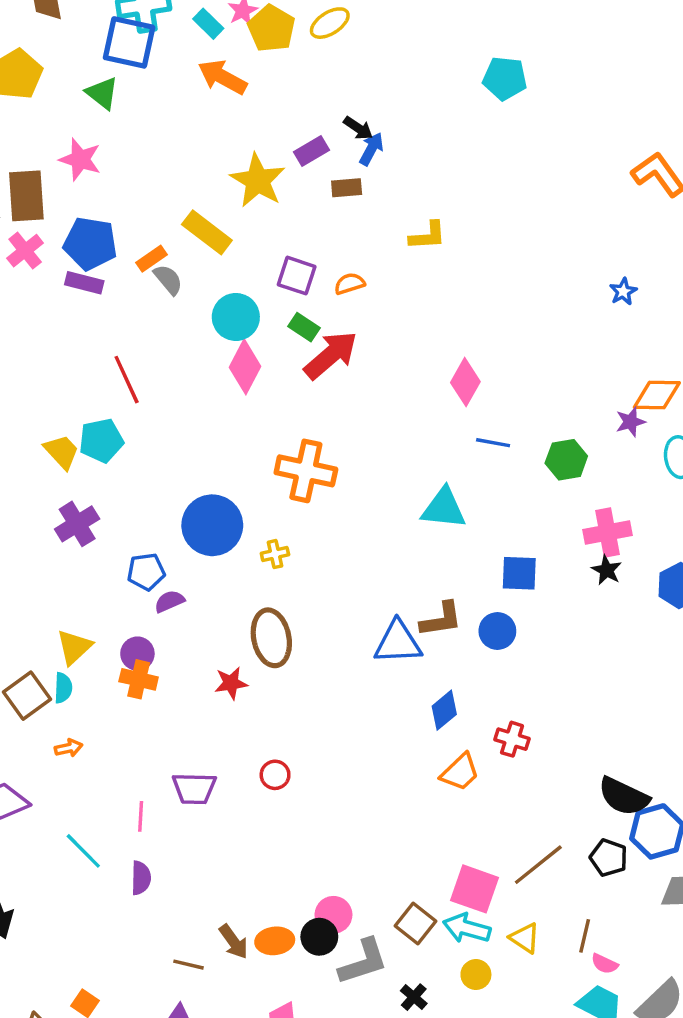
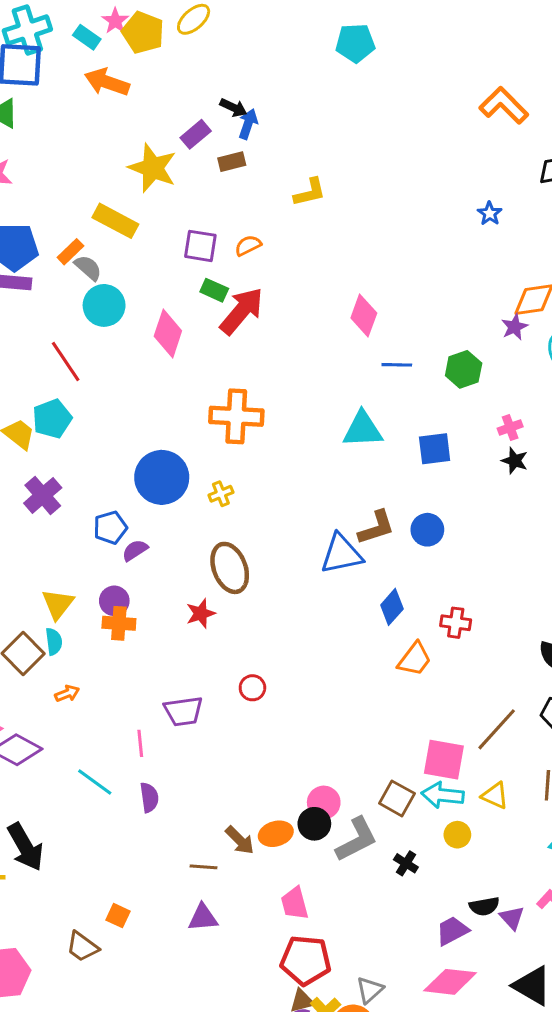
cyan circle: (236, 317) -> (104, 305), moved
pink cross: (607, 533) -> (510, 428), size x0.6
blue square: (519, 573) -> (435, 449), moved

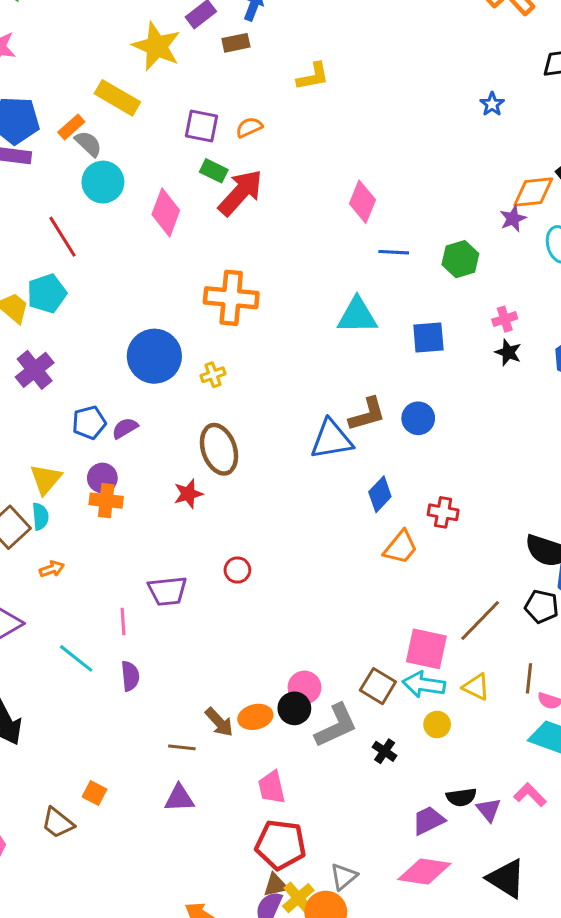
blue pentagon: (110, 528) -> (89, 423), moved

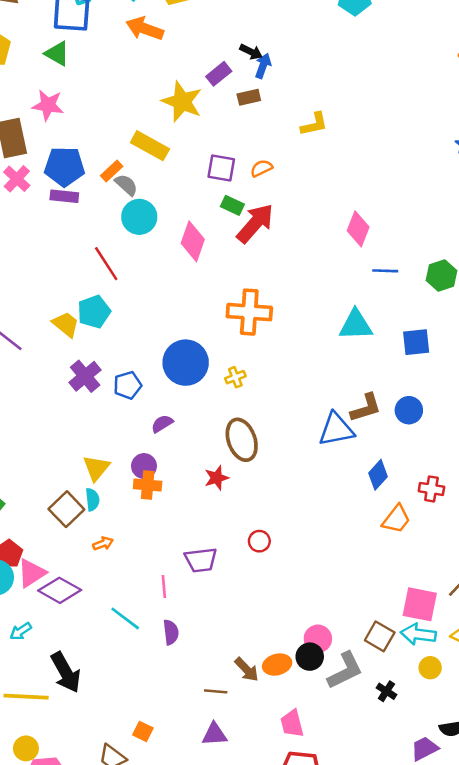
blue pentagon: (89, 423) -> (128, 385), moved

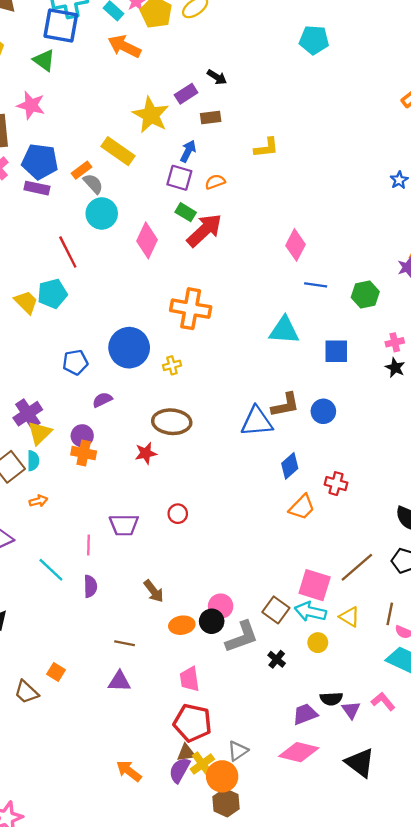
blue arrow: (263, 66) -> (188, 151), moved
purple cross: (85, 376) -> (28, 414), moved
brown ellipse: (242, 440) -> (172, 422), turned -72
brown arrow: (247, 670) -> (154, 591), moved

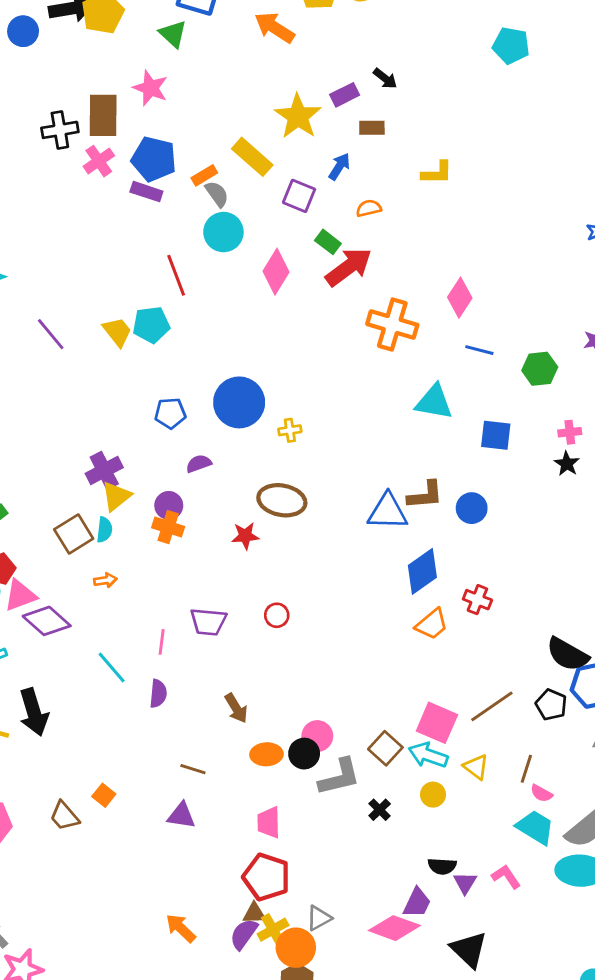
purple square: (179, 178) -> (299, 196), moved
orange cross: (191, 309) -> (392, 324), moved
blue diamond: (290, 466) -> (422, 571), size x1.4
purple trapezoid: (305, 714) -> (417, 903), moved, turned 130

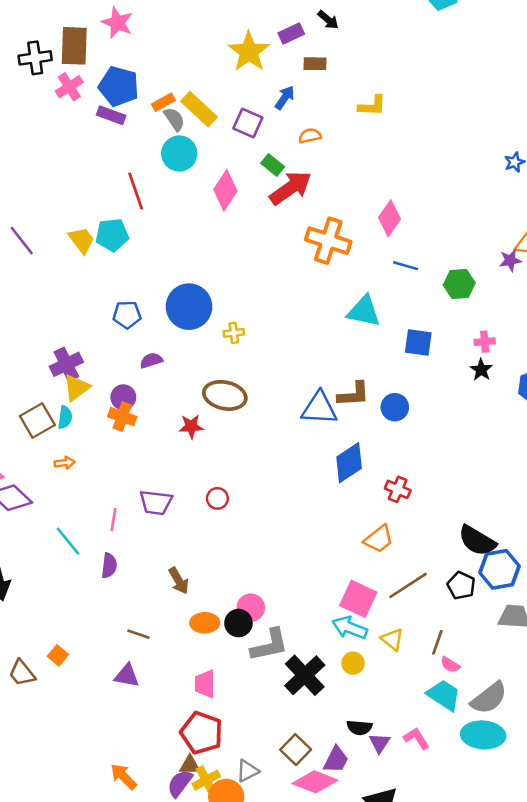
yellow rectangle: (252, 157) -> (199, 109), moved
orange trapezoid: (432, 624) -> (379, 539), moved
brown square: (385, 748) -> (296, 750), moved
black cross: (380, 810) -> (305, 675), size x2.0

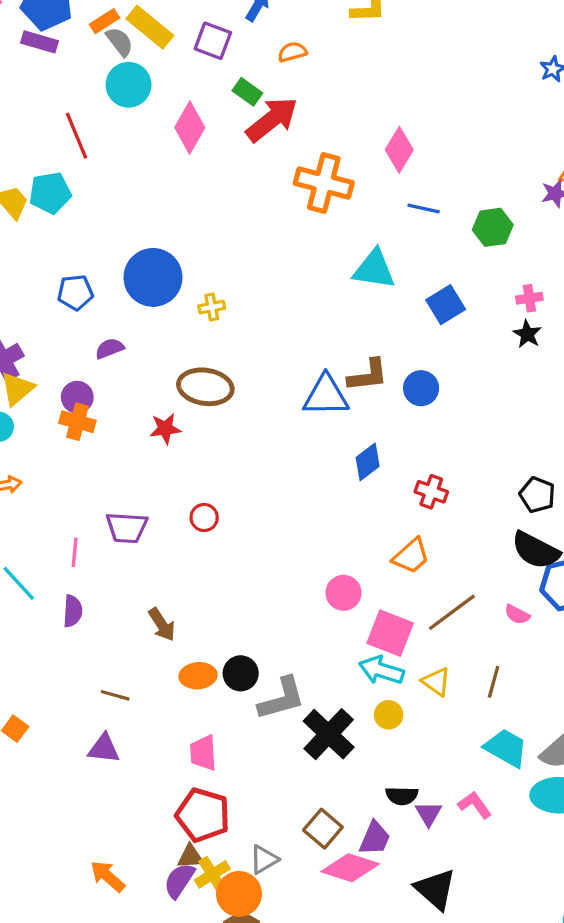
blue square: (418, 343) -> (446, 305), turned -36
blue diamond: (349, 463) -> (368, 462), size x0.7
black pentagon: (461, 585) -> (537, 495), moved
pink circle: (251, 608) -> (344, 593), moved
pink semicircle: (450, 665) -> (517, 615), moved

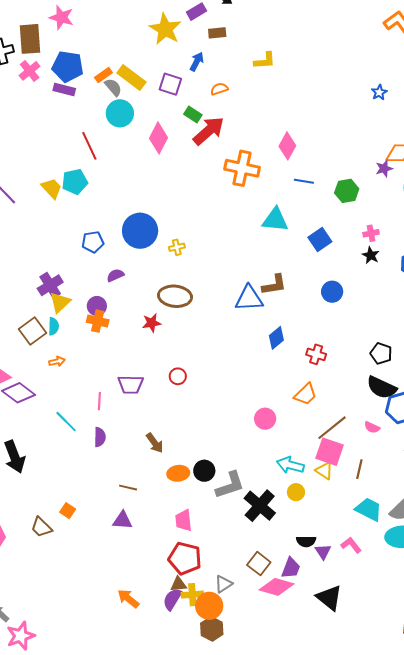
blue circle: (421, 388) -> (332, 292), moved
pink square: (390, 633) -> (330, 452), moved
yellow cross: (212, 874) -> (192, 595), turned 30

